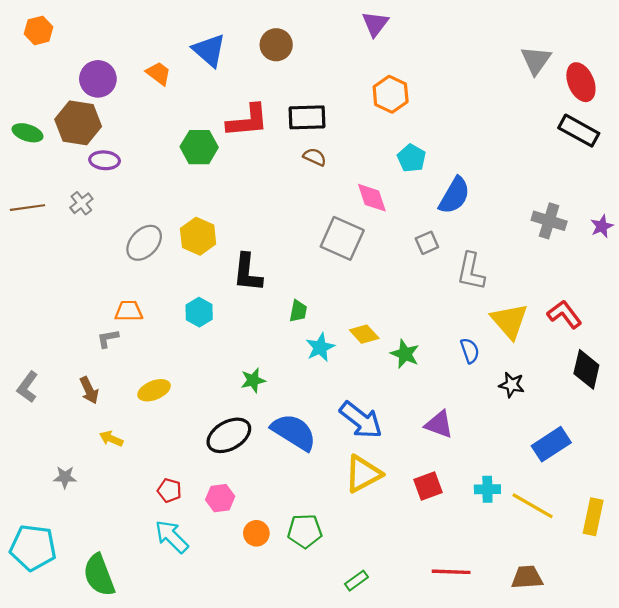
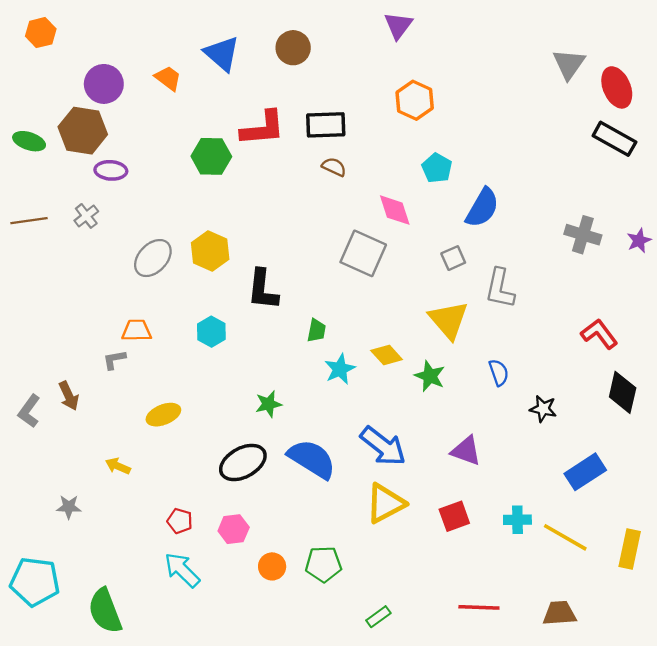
yellow triangle: (509, 321) -> (449, 320), moved
brown arrow: (89, 390) -> (69, 396), moved

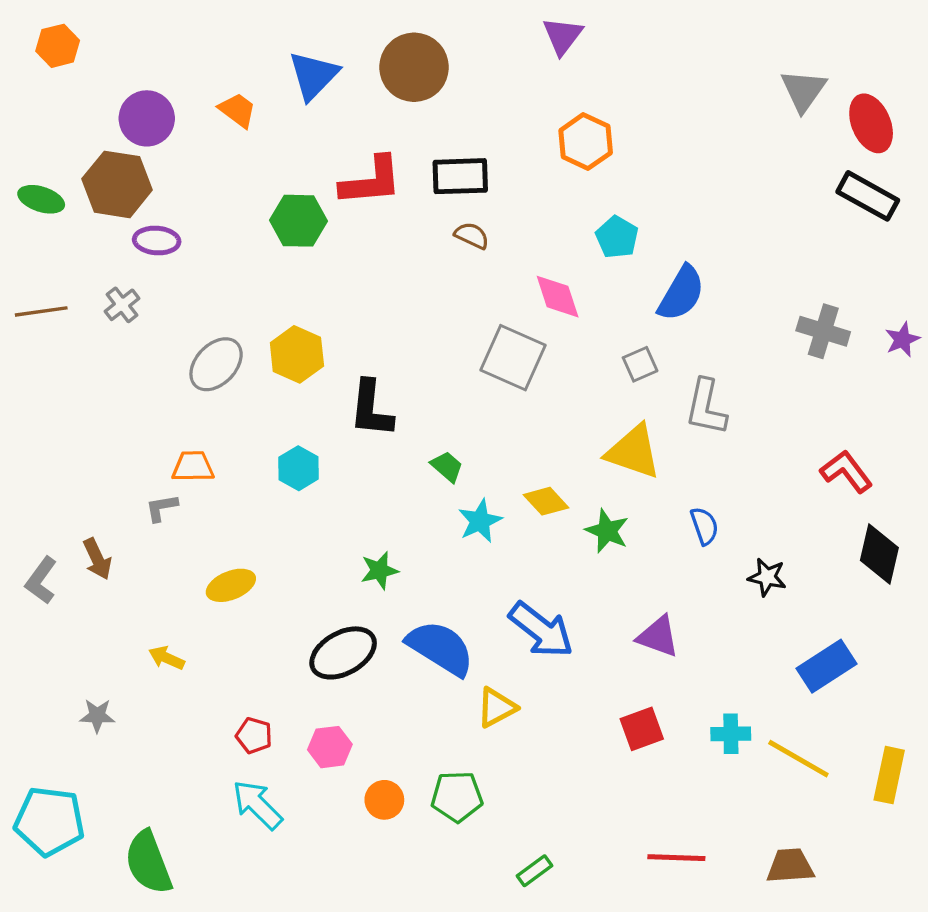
brown circle: (293, 48) -> (414, 67), size x1.4
blue triangle: (222, 54) -> (313, 76), turned 33
yellow triangle: (449, 320) -> (633, 452), turned -30
green trapezoid: (316, 330) -> (447, 467), turned -60
yellow triangle: (385, 503) -> (497, 707), moved, size x0.7

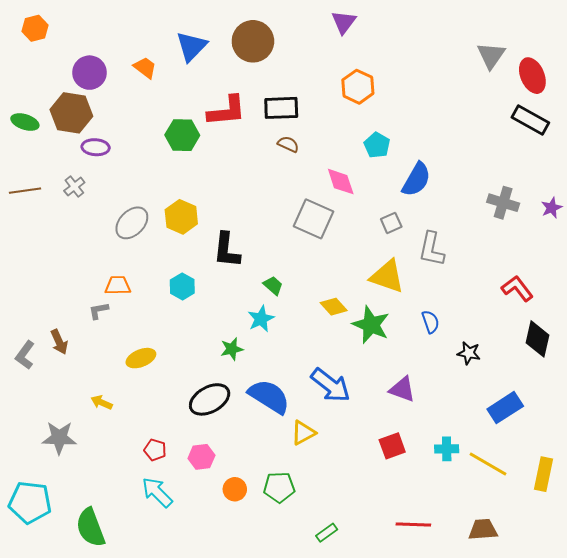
cyan star: (480, 521) -> (261, 319), moved
green star: (607, 531) -> (371, 325), size x1.4
gray star: (97, 716) -> (59, 438), size x1.6

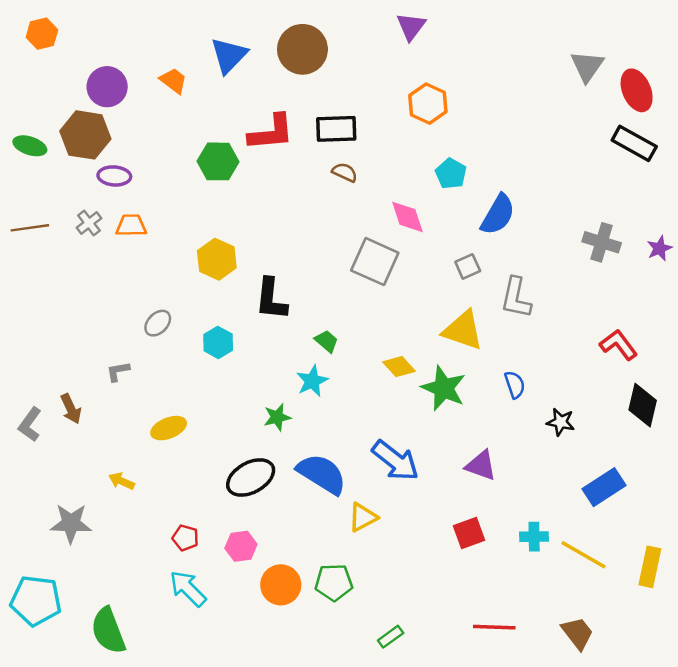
gray ellipse: (132, 223) -> (158, 323), moved, size x0.7
orange trapezoid: (118, 285) -> (131, 225), moved
orange circle: (235, 489) -> (281, 585), size x1.4
brown trapezoid: (483, 530) -> (577, 633), turned 56

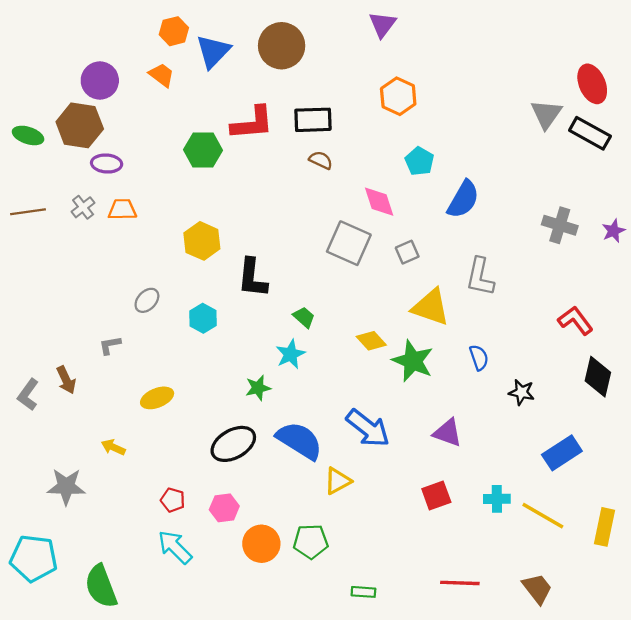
orange hexagon: (42, 34) -> (174, 31), moved
gray triangle: (587, 66) -> (546, 114), moved
gray square: (468, 266) -> (407, 252), moved
green rectangle: (391, 637) -> (363, 592), turned 40

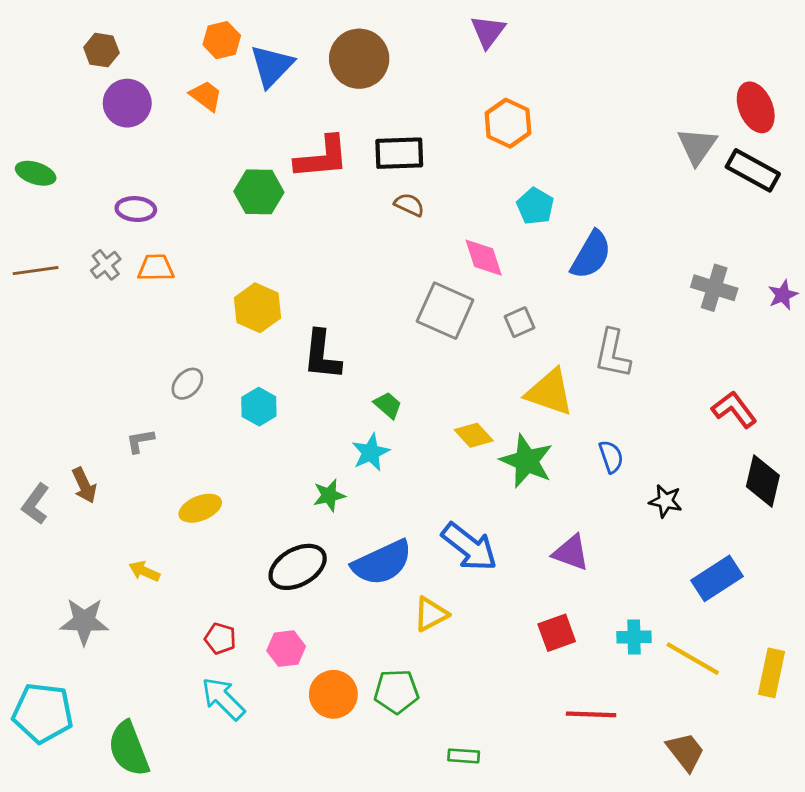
brown hexagon: (80, 125) -> (101, 50), moved, size x0.6
blue semicircle: (299, 441) -> (382, 563), turned 123
red line: (460, 583) -> (591, 714), moved

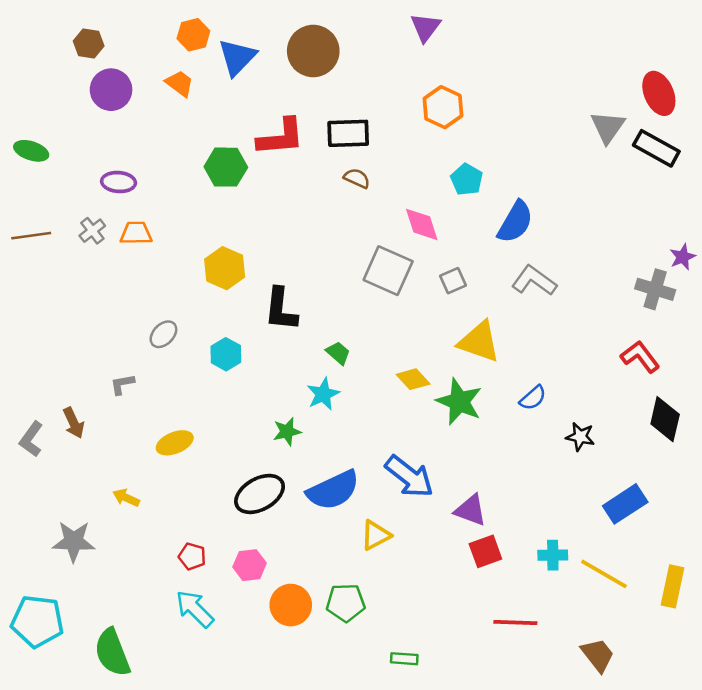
gray cross: (714, 288) -> (655, 289), moved
gray L-shape: (613, 354) -> (534, 281), moved, turned 114
blue semicircle: (611, 457) -> (533, 398), turned 68
purple triangle: (571, 553) -> (470, 510), moved

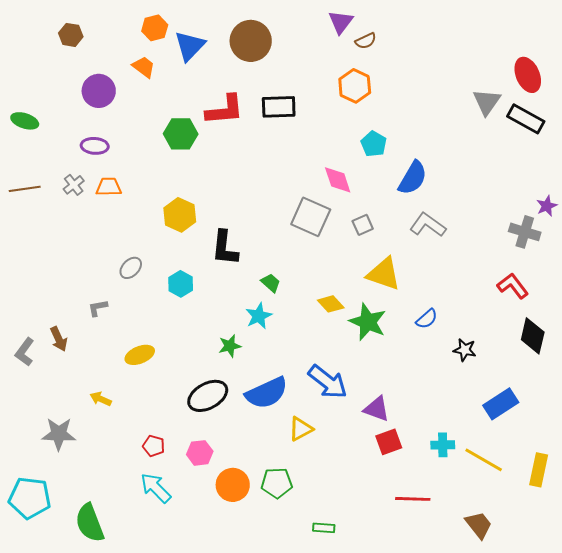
purple circle: (111, 90) -> (99, 91), moved
brown semicircle: (357, 178) -> (366, 41), moved, turned 130

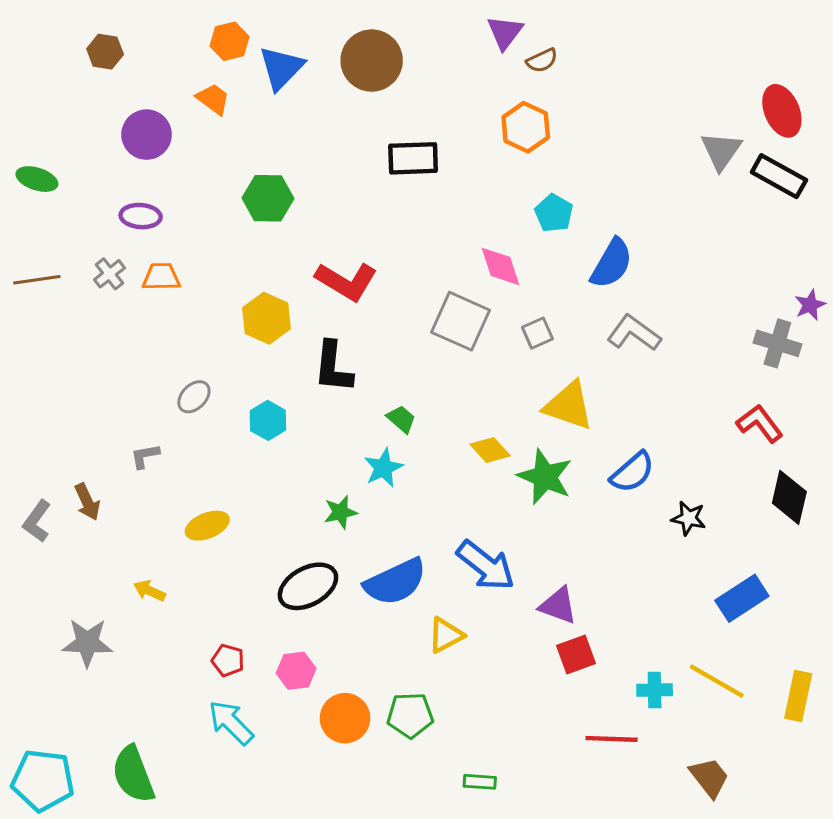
red L-shape: (225, 110) -> (346, 281), moved, turned 36
blue semicircle: (427, 319) -> (632, 472), size x1.4
cyan cross: (443, 445) -> (655, 690), moved
cyan pentagon: (30, 498) -> (43, 780), moved

